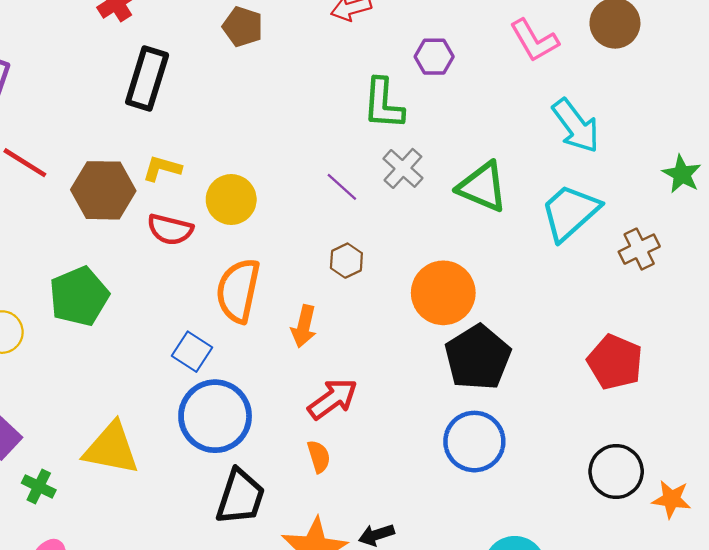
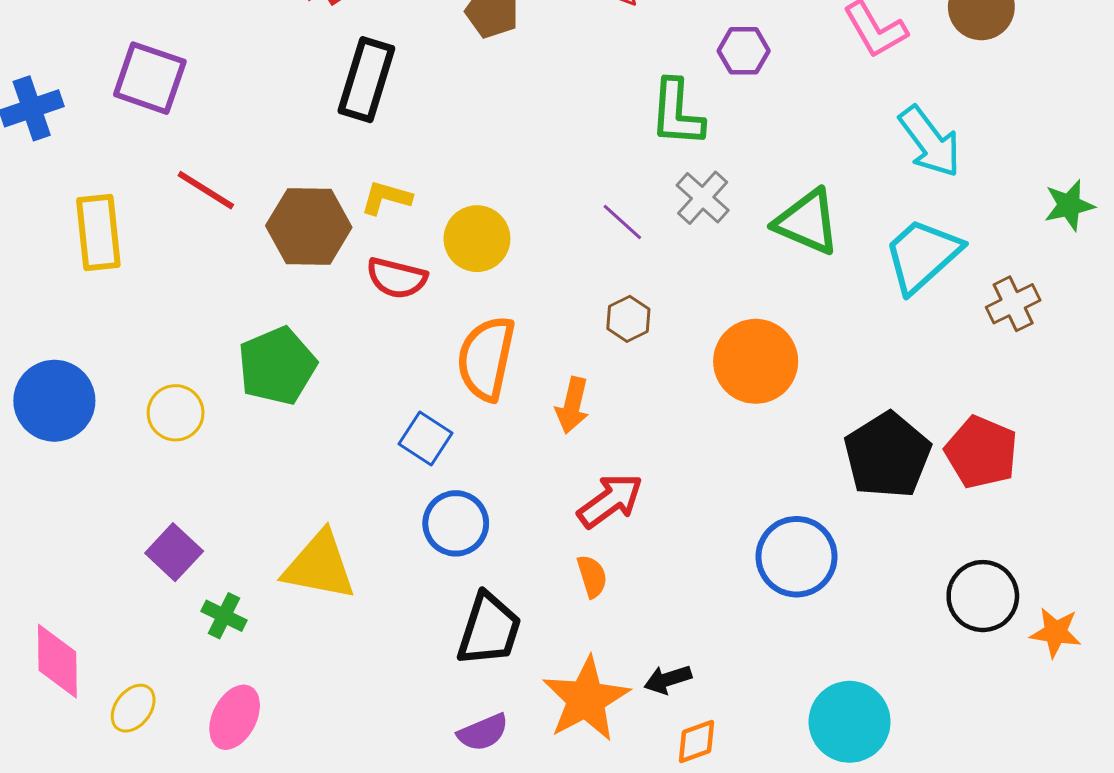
green star: (682, 174) -> (1069, 205), turned 30
black pentagon: (478, 357) -> (887, 455), moved
blue circle: (215, 416) -> (456, 523), size x0.7

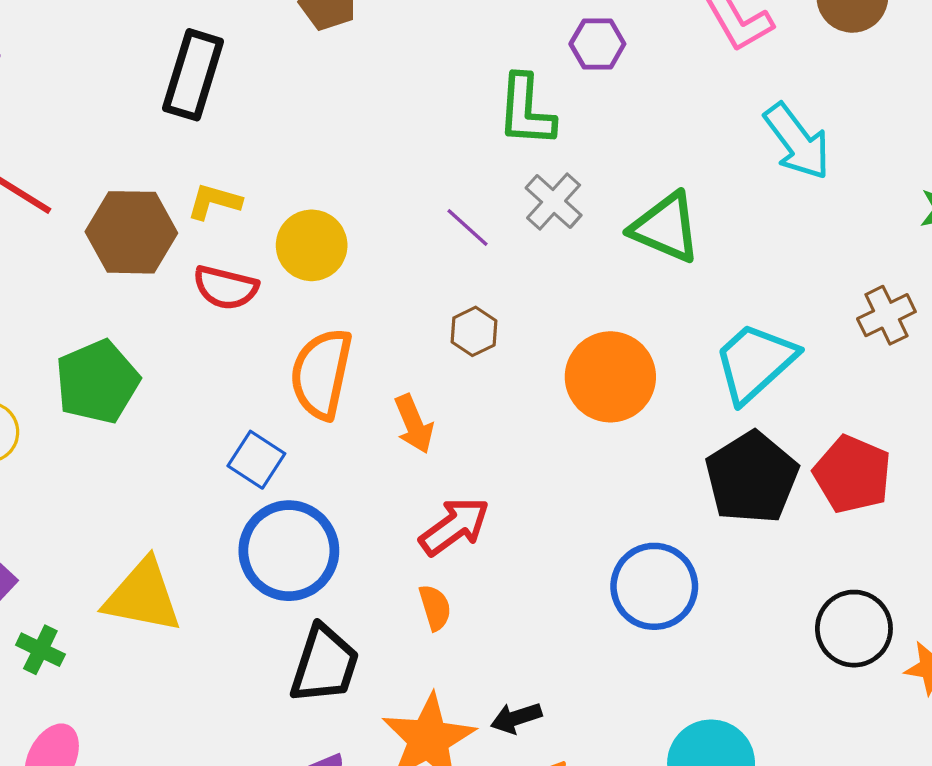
cyan trapezoid: (922, 255) -> (755, 362), moved
orange arrow: (572, 405) -> (414, 424), turned -36
blue circle: (456, 523) -> (289, 551), size x1.4

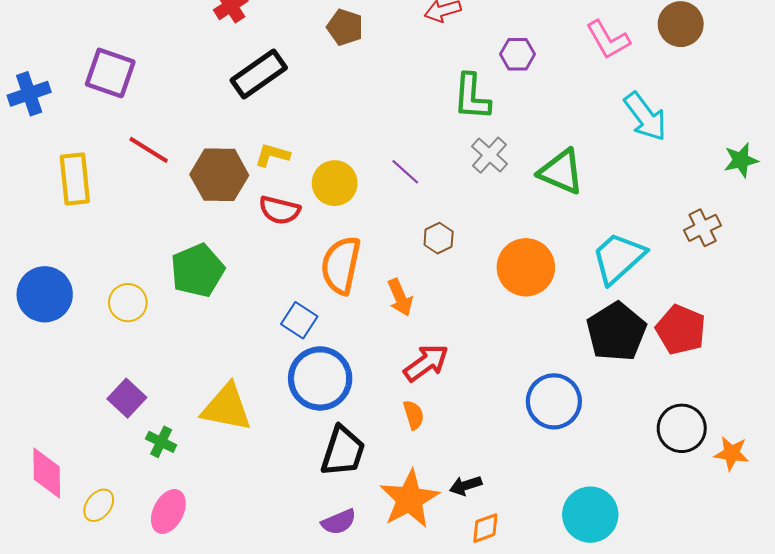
black rectangle: (193, 75) -> (259, 74), turned 38
purple line: (467, 227) -> (405, 172), moved

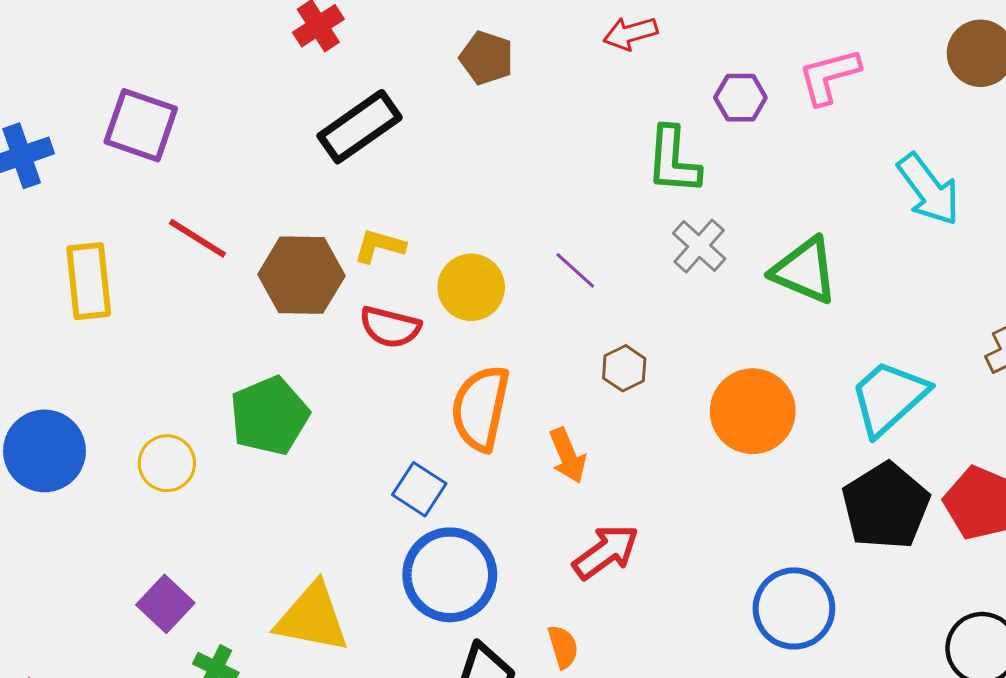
pink L-shape: (608, 40) -> (829, 76), moved, turned 105
orange semicircle: (414, 415) -> (563, 647), moved

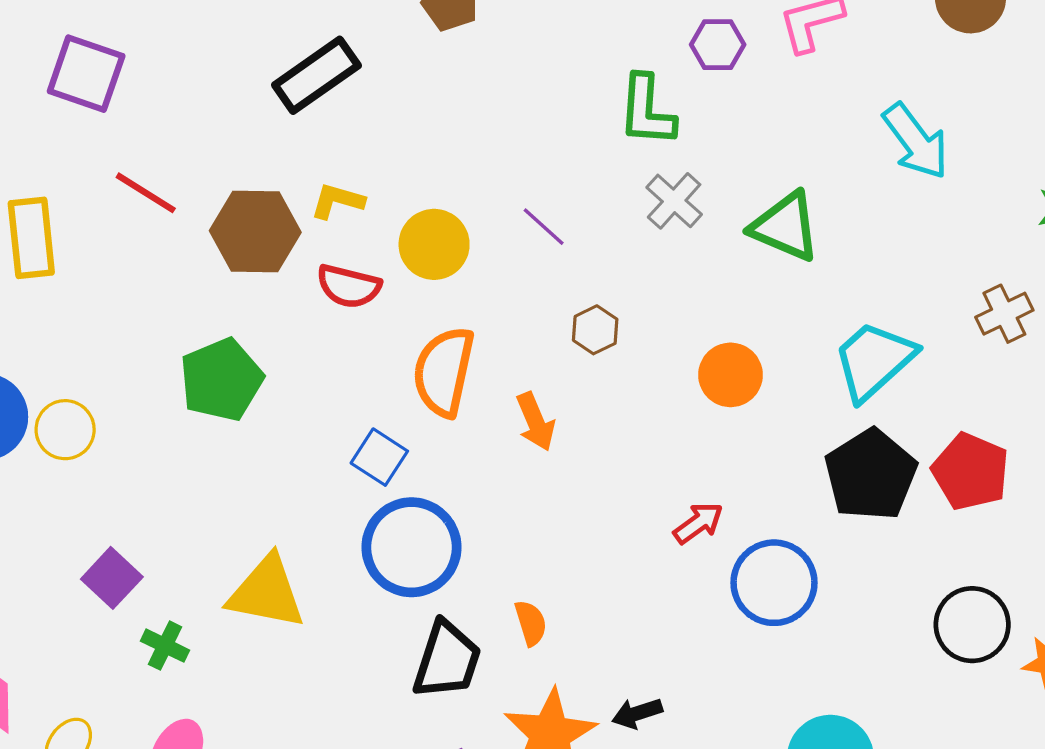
orange circle: (753, 411) -> (730, 375), size x0.7
yellow circle: (167, 463) -> (65, 430), moved
red arrow: (606, 552) -> (698, 523), moved, size x0.7

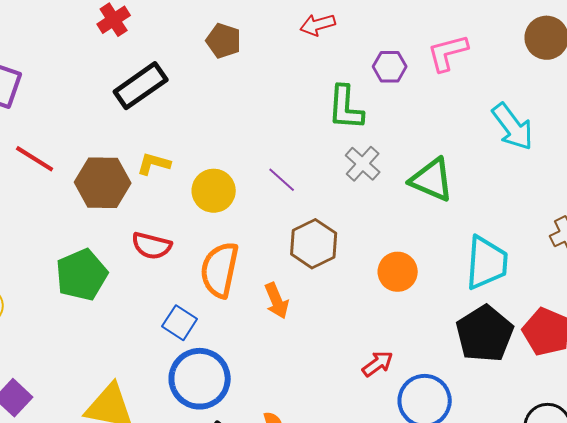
red semicircle: (349, 286) -> (152, 246), moved
brown hexagon: (595, 330) -> (314, 244), size x1.6
cyan trapezoid: (874, 360) -> (487, 263), turned 136

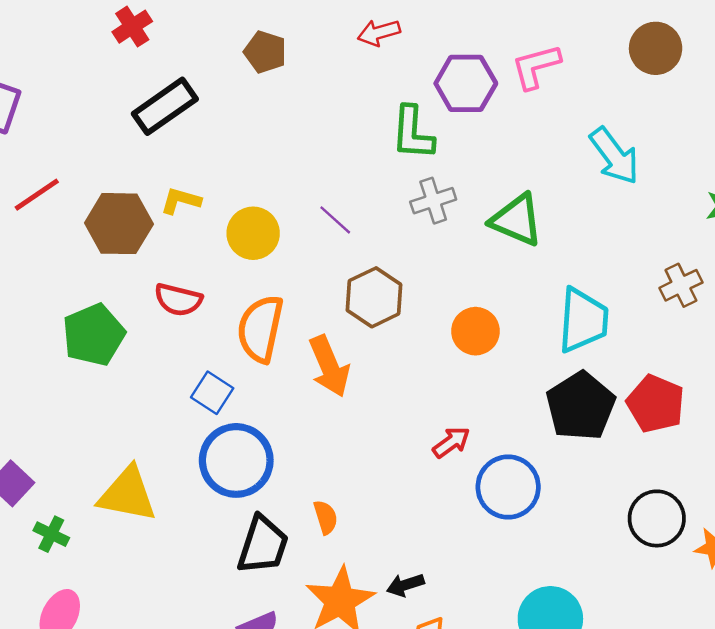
purple hexagon: (390, 67) -> (466, 83), size x1.5
red line: (35, 159) -> (37, 195), turned -66
gray cross: (363, 164) -> (433, 201), turned 30
orange arrow: (277, 301) -> (329, 366), size x1.4

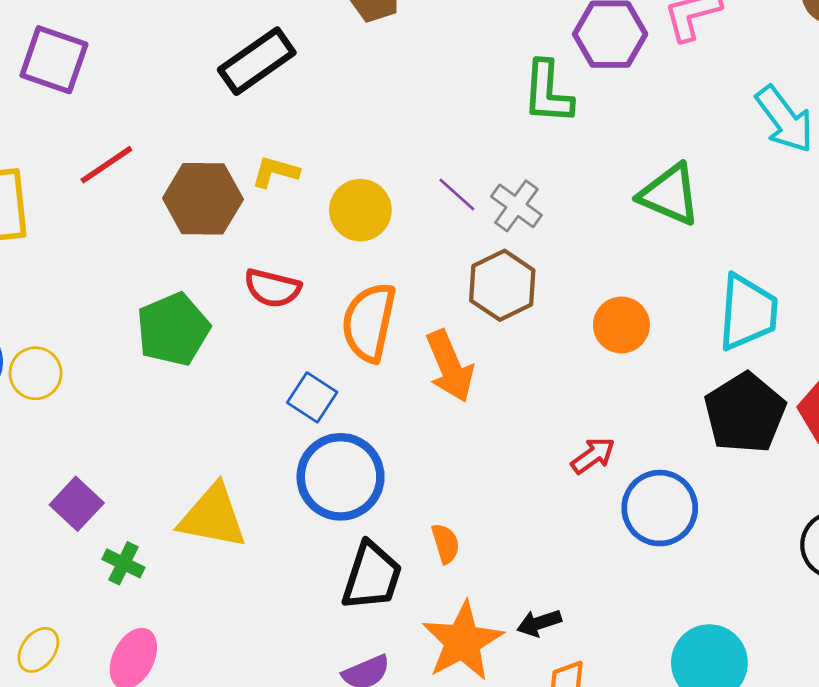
gray cross: (433, 201) -> (516, 206), moved, turned -36

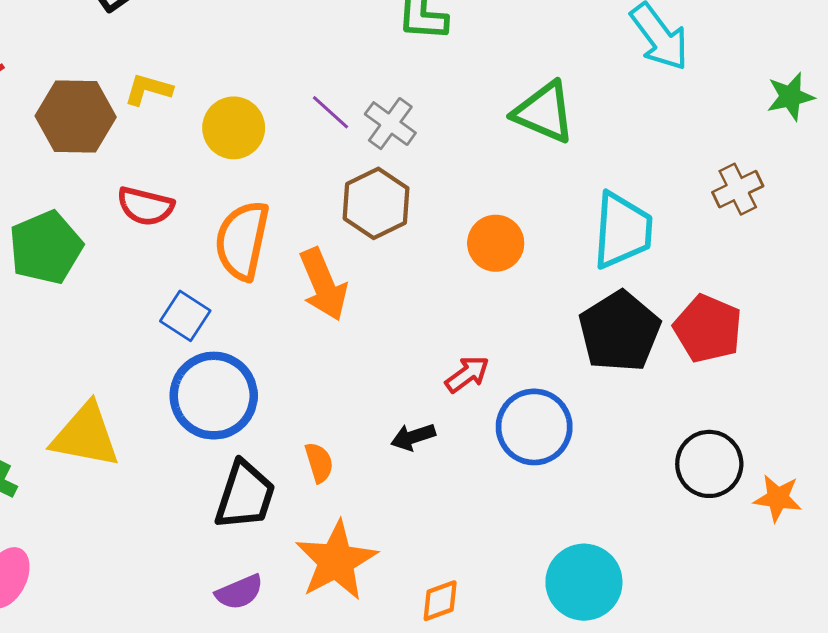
black arrow: (539, 623) -> (413, 437), moved

